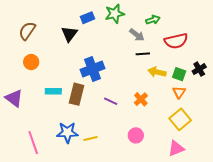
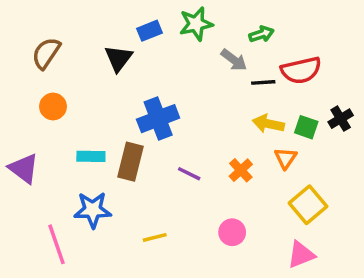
black line: (143, 54) -> (263, 82), moved
orange triangle: (179, 92) -> (286, 158), moved
blue star: (67, 132) -> (93, 210), moved

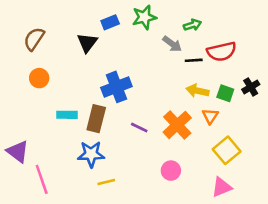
purple triangle: (24, 169) -> (18, 152), moved
orange cross: (241, 170) -> (177, 125), size x1.6
blue star: (93, 210) -> (91, 154), moved
yellow line: (155, 237) -> (106, 182), moved

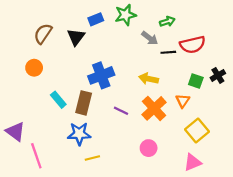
brown semicircle: (34, 39) -> (43, 34), moved
yellow arrow: (197, 91) -> (149, 79), moved
cyan rectangle: (67, 115) -> (58, 100), turned 49

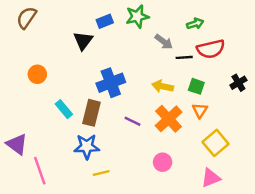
green arrow: (167, 22) -> (195, 24), moved
brown semicircle: (43, 34) -> (26, 18), moved
green square: (196, 81) -> (196, 86), moved

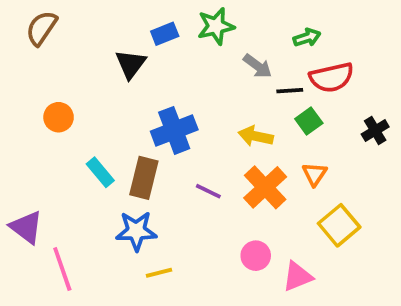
green square: (196, 86) -> (309, 121), moved, turned 35
pink triangle: (211, 178) -> (297, 276), moved

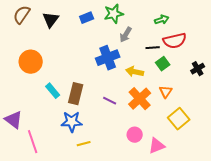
black triangle: (131, 64) -> (51, 20), moved
gray arrow: (258, 66) -> (126, 35), moved, turned 84
orange circle: (59, 117) -> (31, 62), size x1.5
blue cross: (174, 130) -> (108, 58), moved

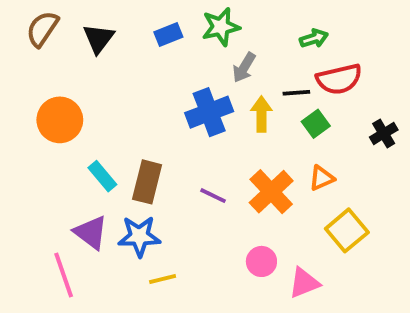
yellow arrow: (135, 72) -> (261, 114), moved, turned 78
orange triangle: (166, 92) -> (322, 178), turned 32
purple triangle: (14, 120) -> (91, 232), moved

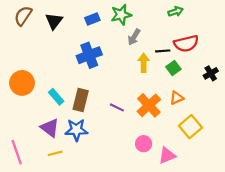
green arrow: (314, 38) -> (176, 12), moved
blue cross: (209, 112) -> (89, 55), moved
orange circle: (60, 120) -> (22, 83), moved
pink line: (64, 275) -> (17, 152), moved
yellow line: (163, 279) -> (55, 153), moved

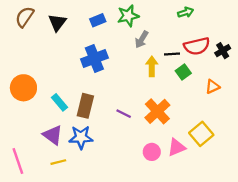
black cross: (211, 73) -> (223, 51), moved
orange triangle: (177, 98) -> (213, 87), moved
pink triangle: (167, 155) -> (177, 147), moved

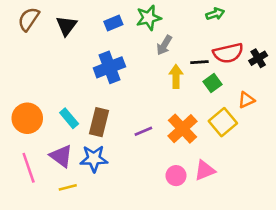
orange circle: (23, 88) -> (27, 118), moved
purple line: (124, 114) -> (143, 131), turned -49
yellow square: (201, 134) -> (223, 122), moved
pink line: (18, 161) -> (29, 168), moved

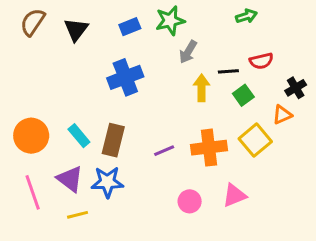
red semicircle: (228, 53) -> (261, 61), size x0.7
black cross: (258, 58) -> (296, 88), moved
orange cross: (183, 129) -> (209, 148), turned 36
pink circle: (176, 176) -> (190, 201), moved

